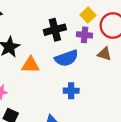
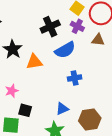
purple cross: (85, 35) -> (77, 26), turned 32

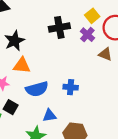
blue semicircle: (65, 50) -> (37, 89), moved
orange triangle: (34, 62) -> (22, 65), moved

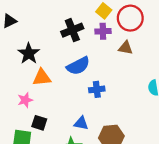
purple cross: (87, 35) -> (103, 31), turned -32
blue semicircle: (37, 89) -> (78, 66), moved
blue triangle: (49, 116) -> (81, 123), turned 32

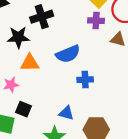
black cross: (72, 30) -> (42, 17), moved
black star: (29, 53) -> (18, 37), turned 30

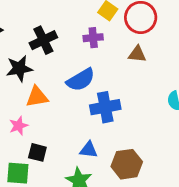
purple cross: (96, 21) -> (93, 38), moved
blue cross: (85, 80) -> (105, 107), size x1.5

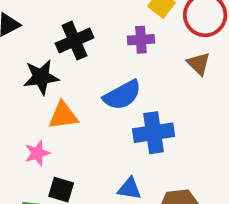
brown triangle: (137, 54) -> (199, 64), turned 36

